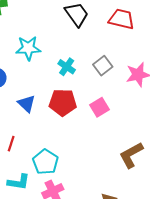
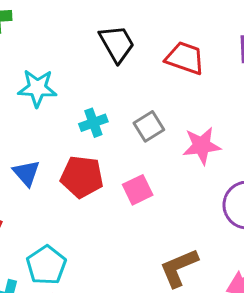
cyan cross: (67, 67) -> (93, 123), turned 30

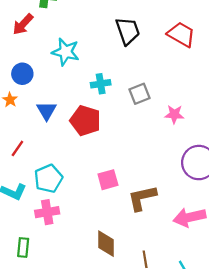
red trapezoid: (185, 58) -> (181, 34), moved
pink star: (202, 146) -> (174, 114), size x0.7
pink square: (138, 190) -> (108, 180), moved

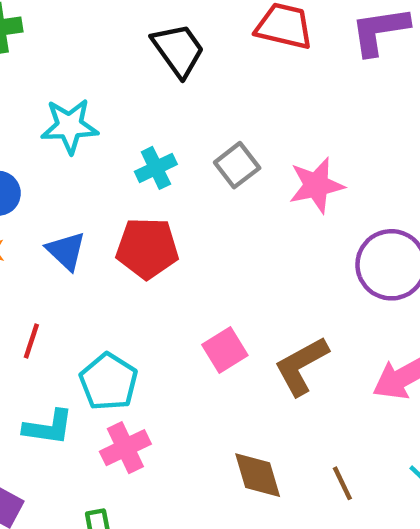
pink star: (174, 114) -> (316, 185), size x1.4

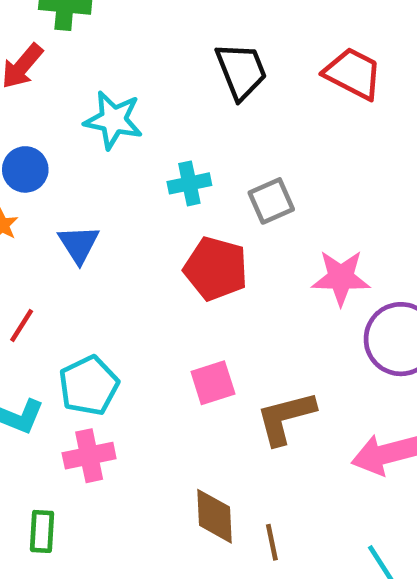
pink star: (316, 185) -> (341, 278), moved
red pentagon: (147, 248) -> (216, 269), moved
brown line: (342, 483) -> (272, 542), moved

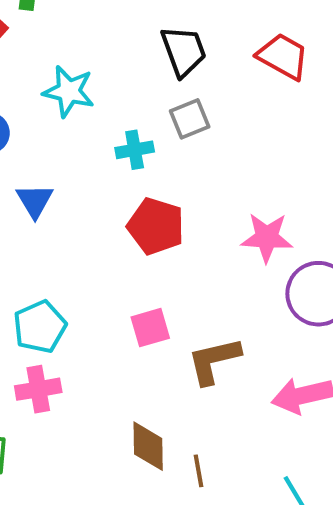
gray square: (271, 201) -> (190, 119), moved

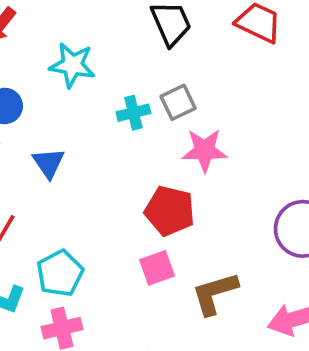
gray square: (190, 119) -> (178, 102), moved
red pentagon: (156, 226) -> (170, 211), moved
pink star: (267, 237) -> (205, 150), moved

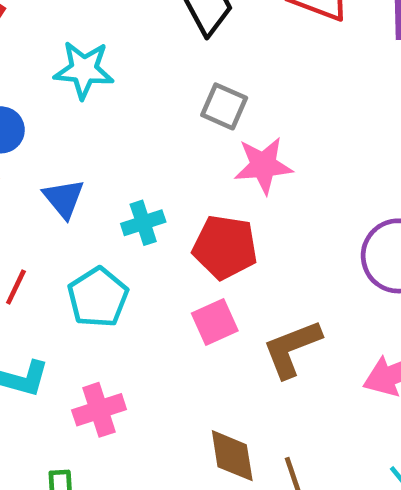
gray square: (178, 102) -> (224, 106), turned -36
cyan cross: (133, 113) -> (143, 223), moved
cyan pentagon: (60, 273) -> (98, 297), moved

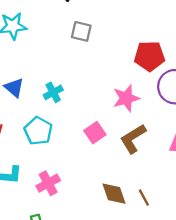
pink star: (263, 165) -> (126, 98), moved
red pentagon: (225, 247) -> (149, 56), moved

